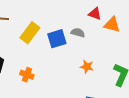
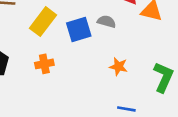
orange cross: (27, 75) -> (44, 64), moved, turned -32

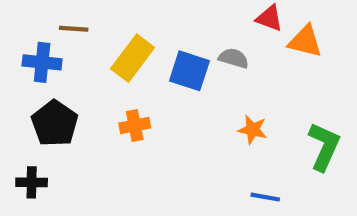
blue square: (79, 29) -> (189, 71), turned 35

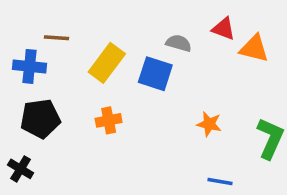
gray semicircle: (234, 58) -> (179, 43), moved
black pentagon: (55, 123) -> (40, 119), turned 30
black cross: (32, 182) -> (21, 169), turned 30

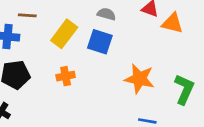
gray semicircle: (179, 43) -> (106, 14), moved
orange star: (209, 124) -> (139, 79), size x1.6

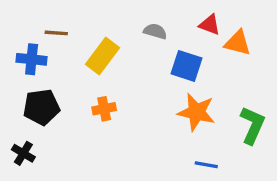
blue square: (100, 42) -> (187, 66), moved

